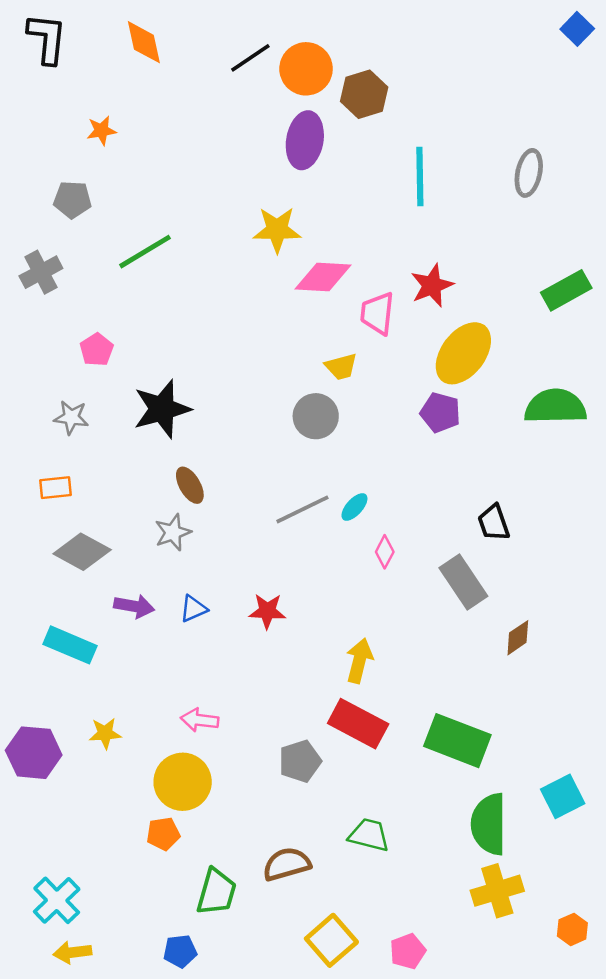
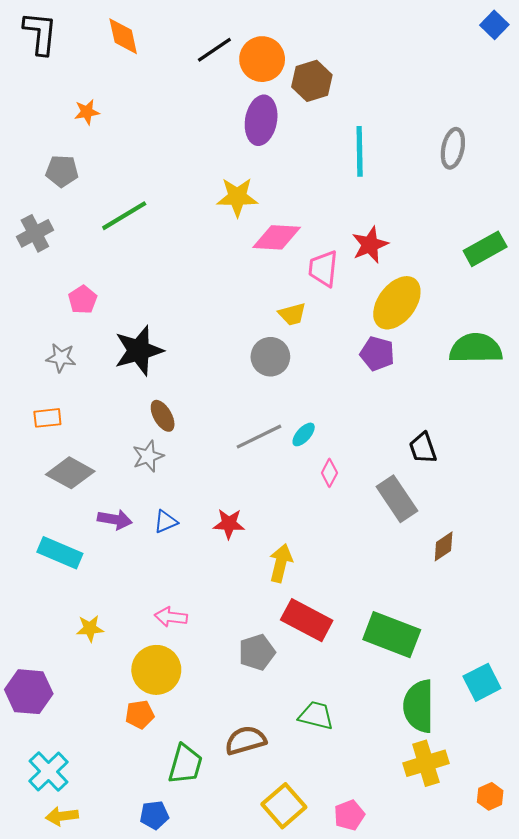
yellow arrow: (359, 661) -> (281, 563), moved
purple hexagon: (34, 753) -> (29, 692), moved

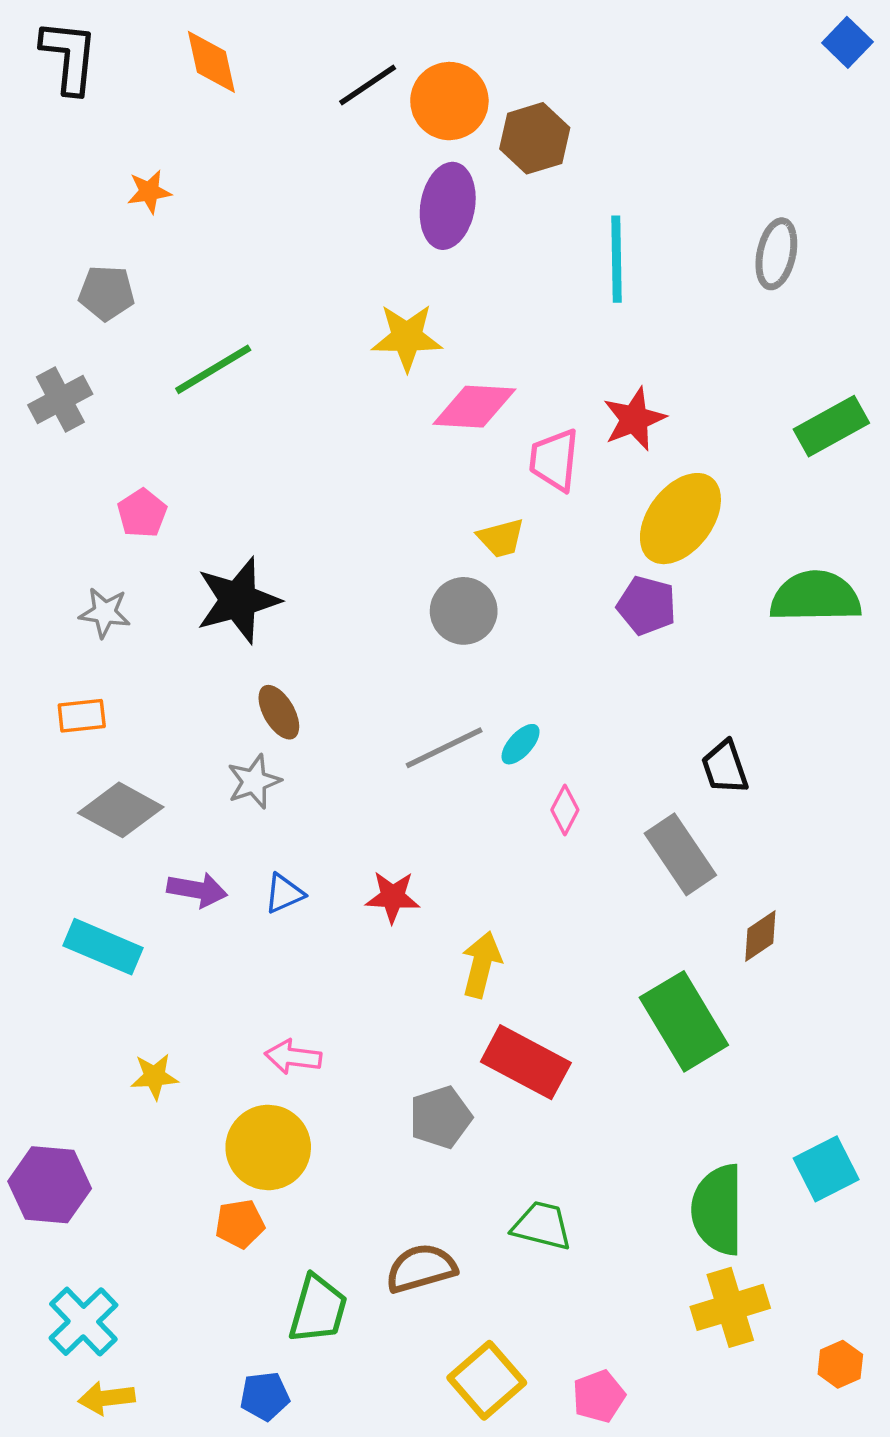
green rectangle: (392, 635) -> (684, 1021), moved, turned 38

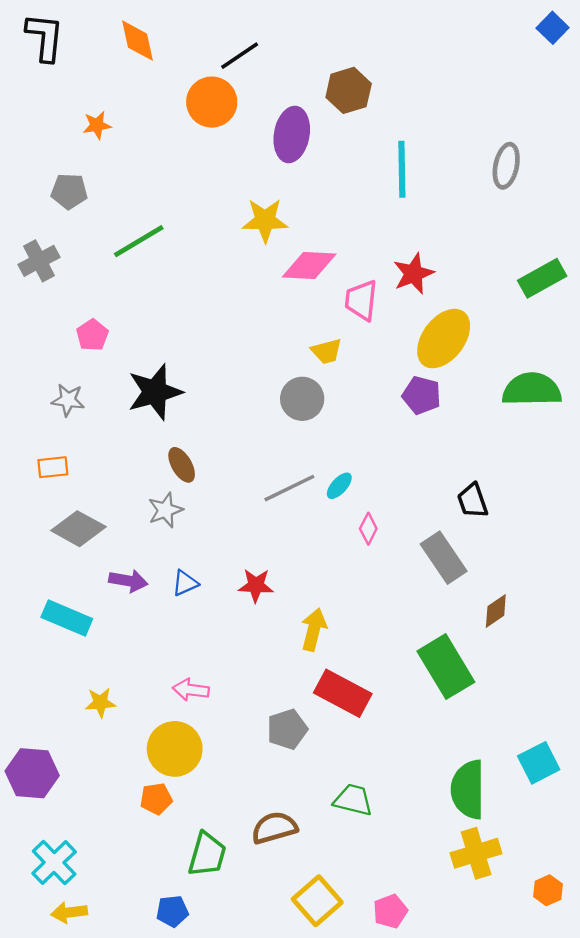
orange circle: (449, 101) -> (212, 102), moved

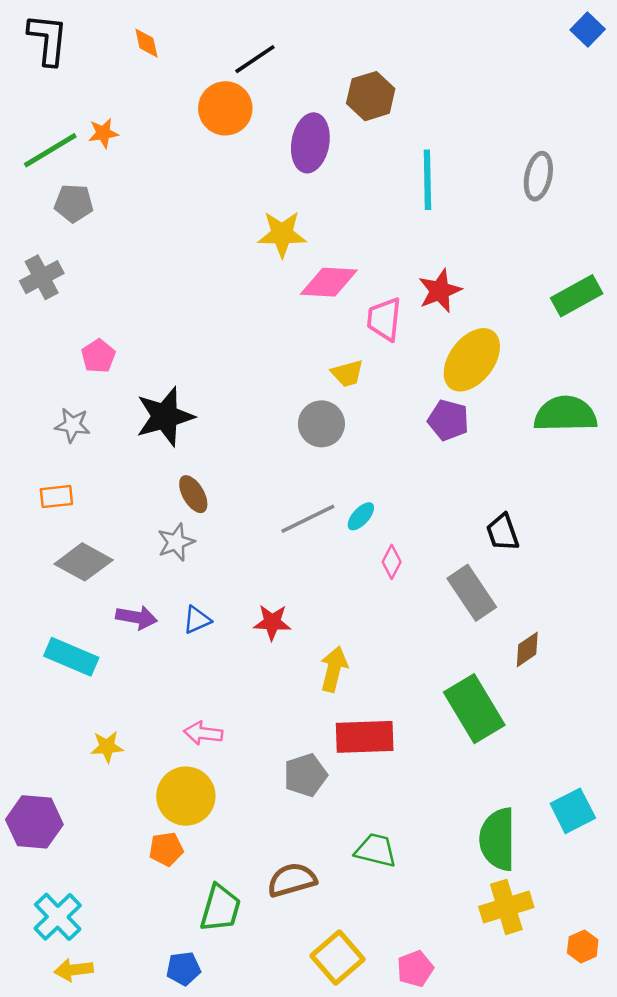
orange diamond: (138, 41) -> (146, 43), size x0.7
green line: (139, 241) -> (50, 150), moved
red rectangle: (343, 693) -> (365, 737), turned -30

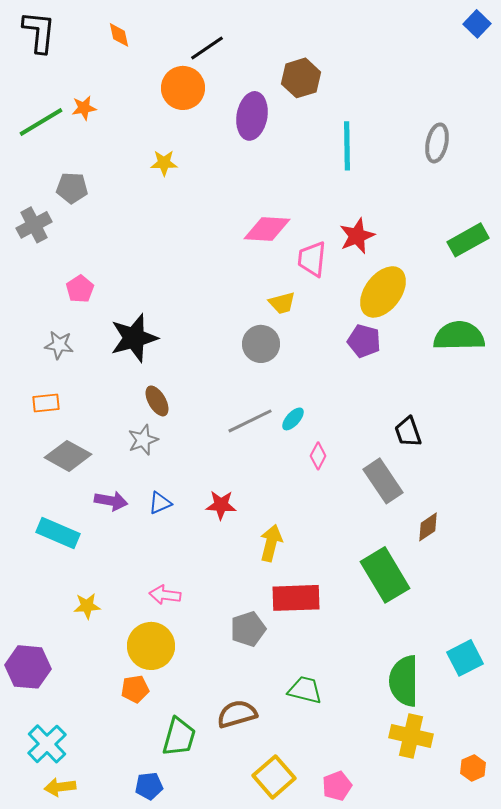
gray pentagon: (74, 203) -> (72, 188), moved
yellow star: (282, 234) -> (164, 163), moved, size x0.7
yellow cross: (506, 907) -> (411, 736), turned 30

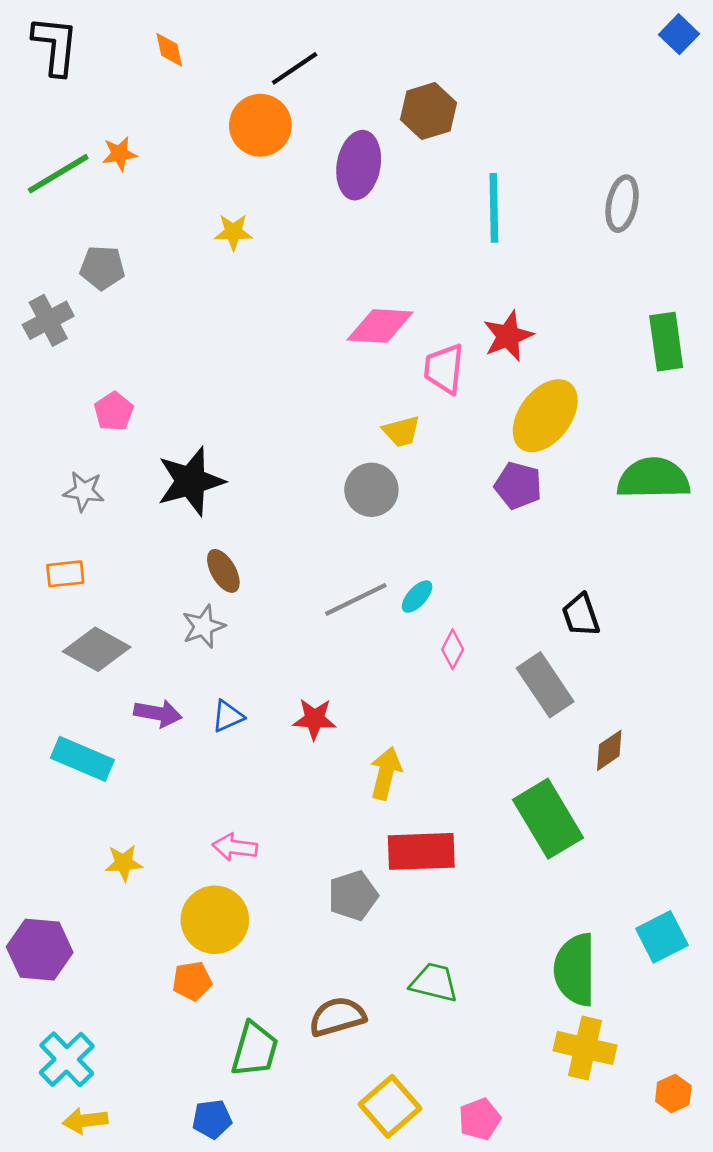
green rectangle: (468, 240) -> (666, 342), turned -69

